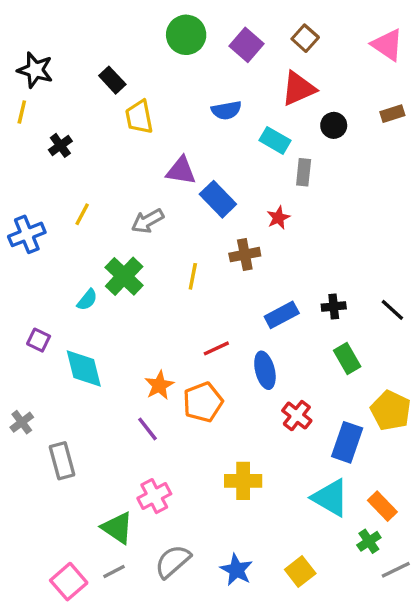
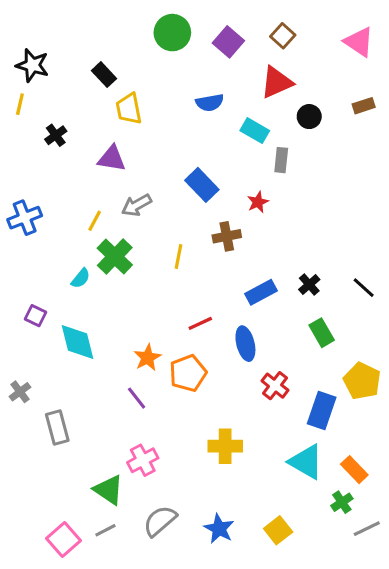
purple triangle: (181, 171) -> (112, 159), moved
yellow line: (82, 214) -> (95, 221), moved
black cross: (334, 306) -> (309, 284), turned -35

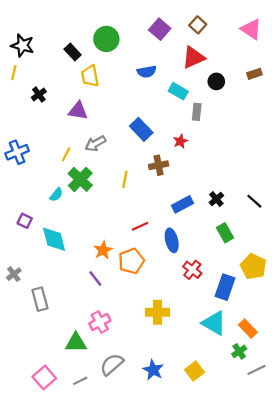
green circle: (172, 33) -> (106, 39), moved
green triangle: (109, 490) -> (76, 343), turned -35
gray line: (105, 530) -> (80, 381), moved

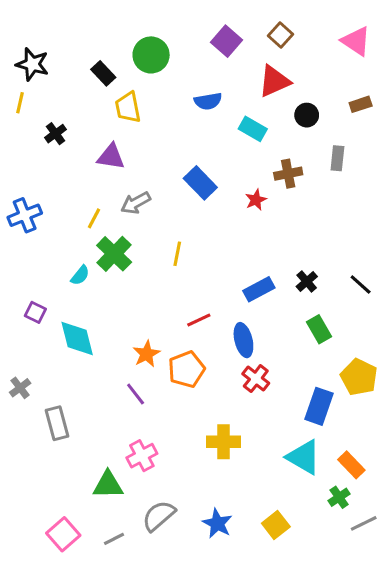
gray rectangle: (197, 112) -> (337, 158), moved
brown cross: (159, 165) -> (288, 174), moved
red cross: (192, 270) -> (256, 379), moved

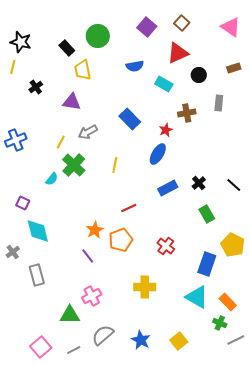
cyan diamond: (77, 339) -> (38, 231), moved
blue ellipse: (243, 340) -> (158, 154), moved, turned 45
green cross: (339, 497) -> (220, 323), turned -32

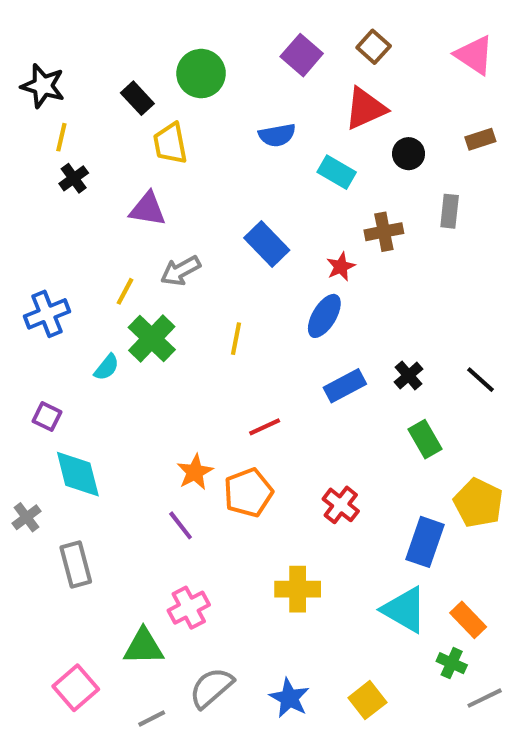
yellow line: (13, 67) -> (61, 137), moved
blue cross: (16, 140) -> (47, 314), moved
pink square: (41, 347) -> (76, 688), moved

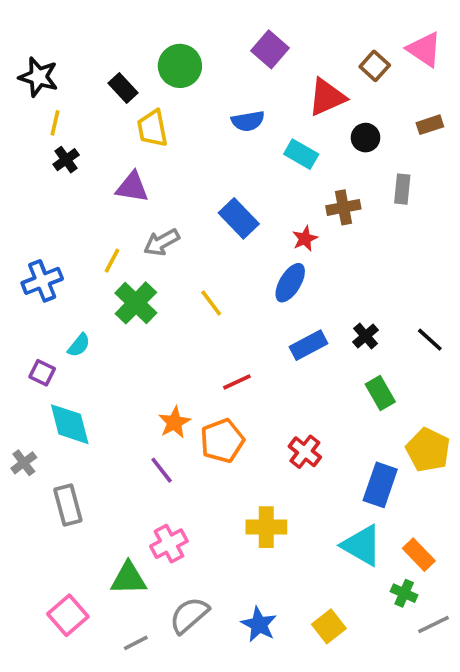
brown square: (374, 47) -> (375, 66), moved
yellow line: (236, 339) -> (211, 303), turned -48
cyan semicircle: (107, 367) -> (79, 345), moved

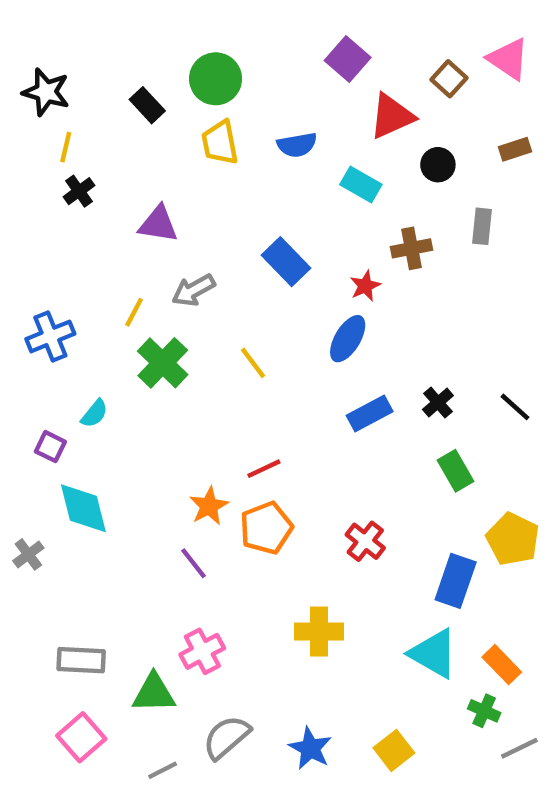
purple square: (270, 49) -> (348, 59), moved
yellow trapezoid: (152, 128) -> (220, 143), moved
red line: (237, 382) -> (264, 469), moved
gray rectangle: (68, 505) -> (81, 660), moved, turned -72

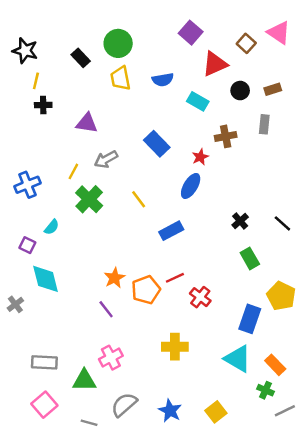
brown rectangle: (515, 149) -> (273, 89), moved
black cross: (79, 191) -> (43, 105), turned 35
blue rectangle: (370, 414) -> (171, 231), moved
red line: (264, 469) -> (175, 278), moved
gray line: (163, 770) -> (89, 423), turned 42

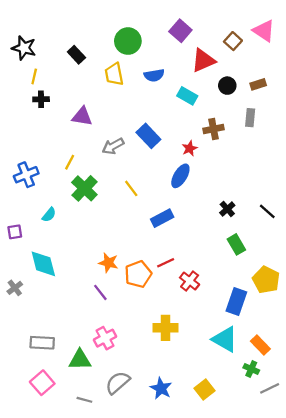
green circle: (118, 43) -> (128, 41), moved
gray arrow: (106, 159) -> (113, 146), moved
purple square: (27, 245) -> (15, 232), moved, turned -35
orange star: (114, 278) -> (108, 263), turned -30

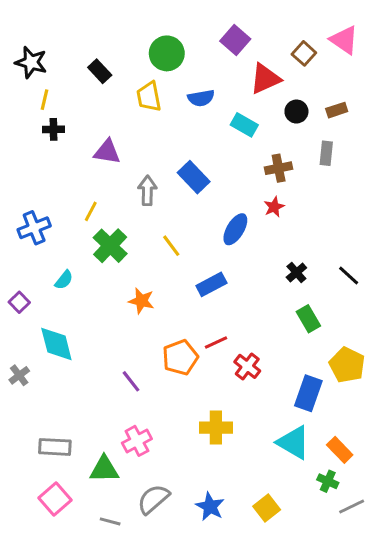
gray arrow: (113, 146) -> (147, 191), turned 120
red star: (190, 148) -> (274, 207), moved
purple square: (15, 232) -> (19, 302), turned -35
orange star: (108, 263) -> (141, 301), moved

